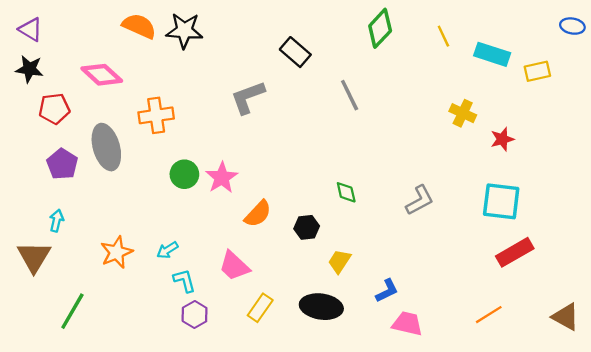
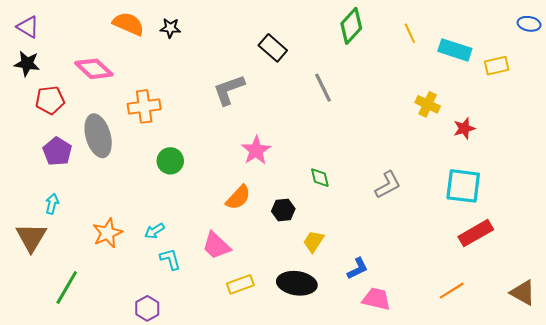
black star: (184, 31) -> (170, 28), size x0.6
pink star: (222, 178) -> (256, 150), moved
yellow rectangle: (260, 308) -> (240, 284), turned 35
purple hexagon: (195, 315) -> (147, 308), moved

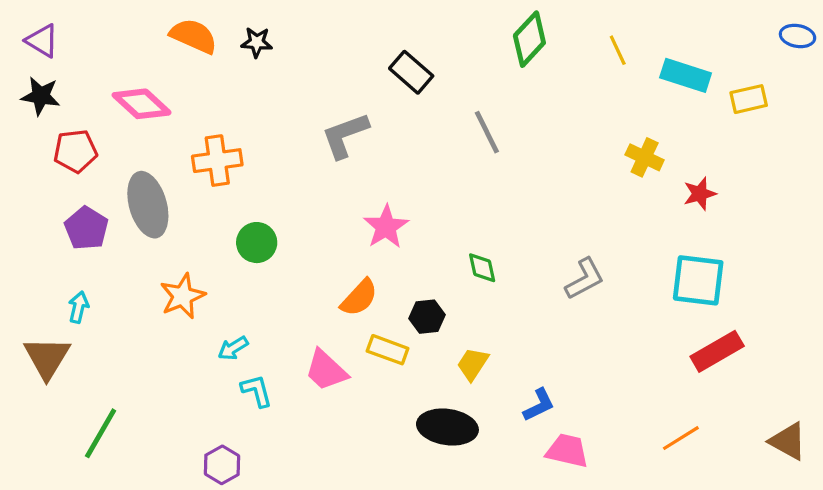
orange star: (108, 233) -> (183, 296), moved
yellow rectangle: (240, 284) -> (388, 350), moved, turned 40

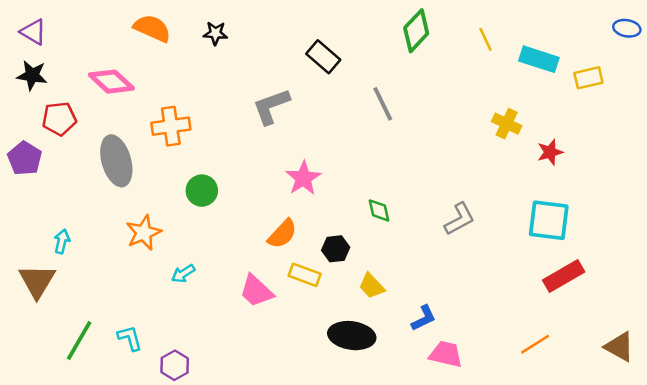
black star: (257, 42) -> (215, 33), moved
purple pentagon: (86, 228) -> (25, 158), moved
yellow trapezoid: (473, 364) -> (372, 286), turned -76
cyan L-shape: (257, 391) -> (130, 338), moved

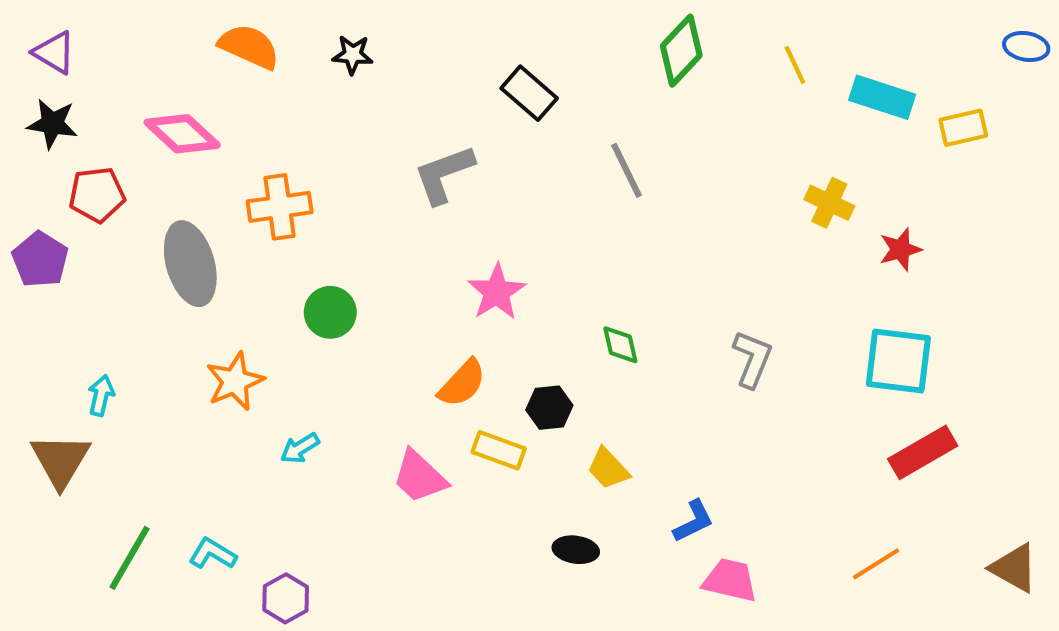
gray L-shape: (460, 219) -> (752, 359), turned -40
black ellipse: (352, 336) -> (576, 550), size x0.6
cyan L-shape: (130, 338) -> (213, 554), turned -44

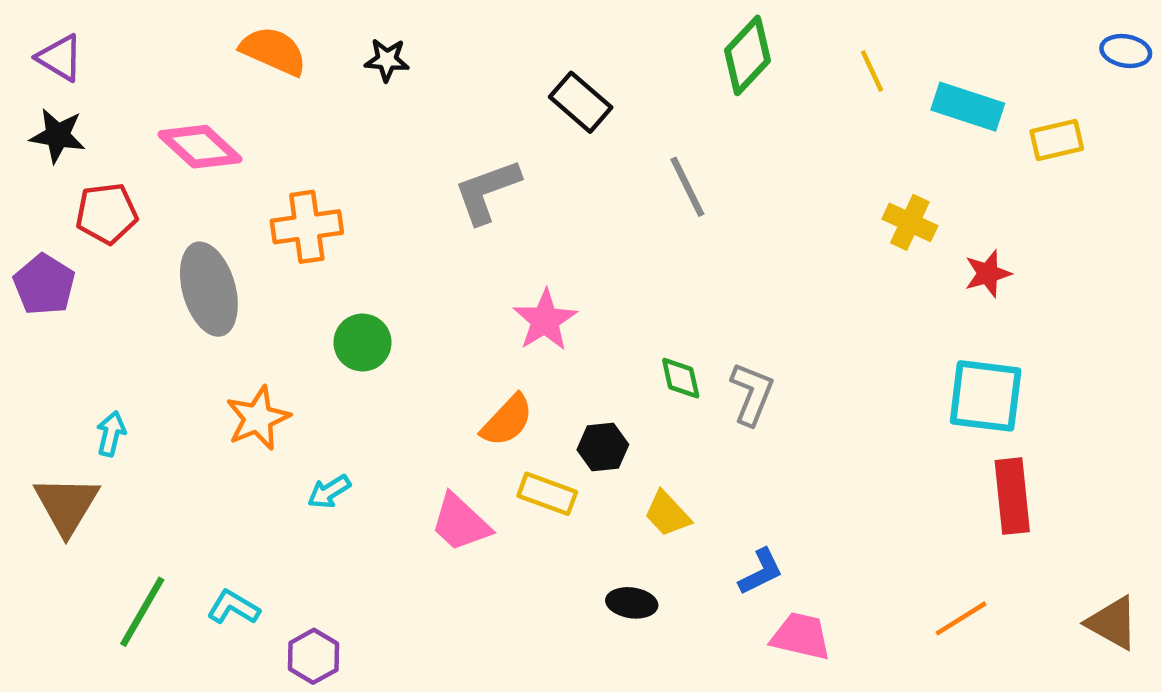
gray L-shape: (752, 359) -> (752, 394), moved
red rectangle: (923, 452) -> (1012, 496), turned -66

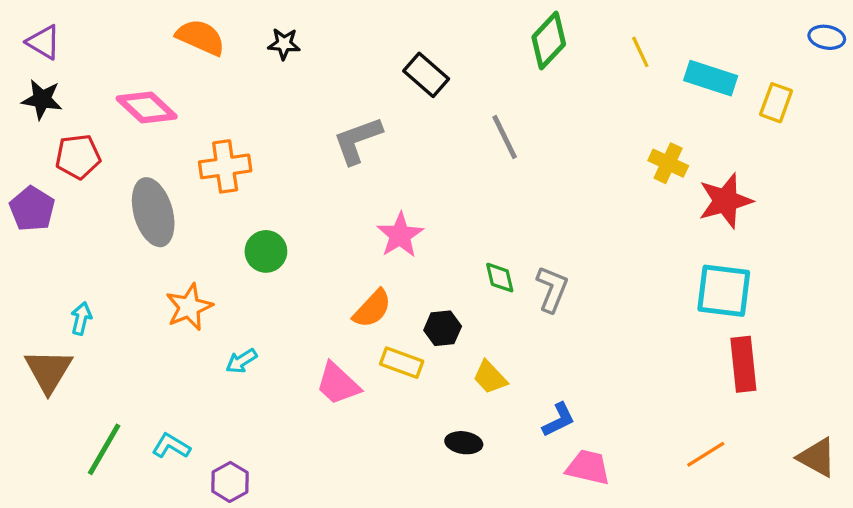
yellow rectangle: (1057, 140) -> (776, 103), turned -57
red star: (988, 274) -> (725, 201), size x1.6

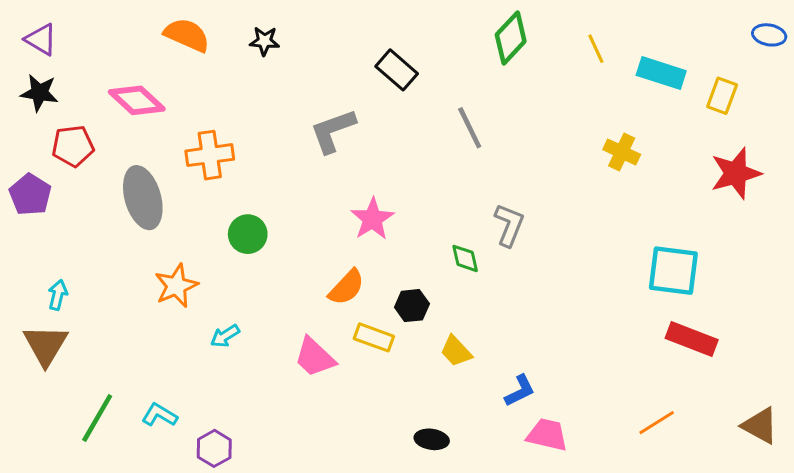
red star: (725, 201) -> (736, 173), moved
gray L-shape: (552, 289) -> (509, 225), moved
cyan arrow: (81, 318) -> (58, 295), moved
red rectangle: (743, 364) -> (692, 339), turned -63
black ellipse: (464, 443) -> (432, 439), moved

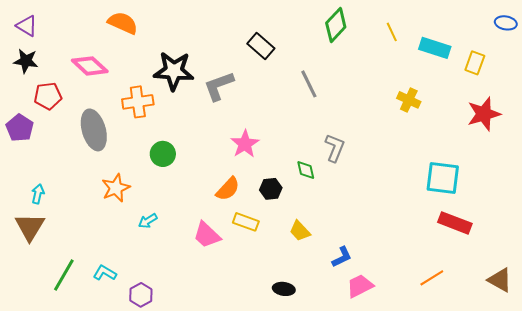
black star: (264, 41) -> (174, 71), moved, size x2.0
black hexagon: (412, 306) -> (271, 189), moved
pink trapezoid: (547, 435) -> (360, 286), turned -40

